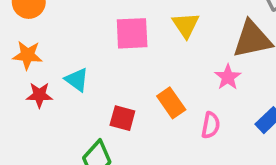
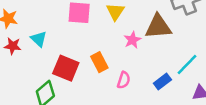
pink star: (228, 77) -> (132, 40), moved
red square: (122, 118) -> (66, 68), size x1.5

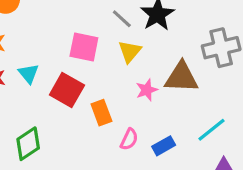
red square: (66, 68) -> (67, 90), moved
blue rectangle: (162, 82) -> (164, 146), moved

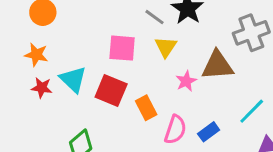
cyan triangle: (29, 74) -> (73, 79), size x1.4
pink semicircle: (129, 139) -> (175, 130), size x1.4

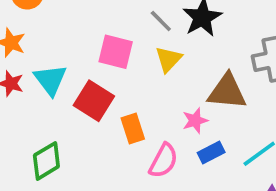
pink star: (186, 81) -> (195, 121), moved
blue rectangle: (209, 132) -> (211, 153), moved

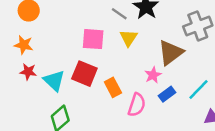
cyan triangle: (50, 80) -> (54, 81), moved
brown triangle: (227, 92) -> (171, 52), turned -32

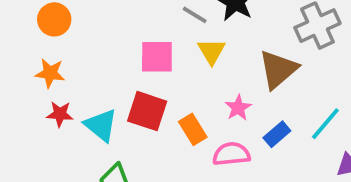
pink star: (153, 75) -> (238, 108), moved
pink semicircle: (137, 105) -> (231, 154), turned -110

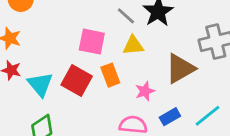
yellow triangle: (212, 51) -> (133, 45), turned 45
orange rectangle: (193, 129) -> (110, 75), moved

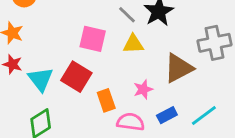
orange rectangle: (110, 75) -> (106, 100), moved

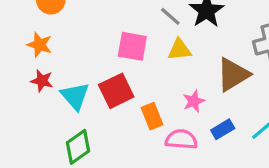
red square: (76, 77) -> (116, 91), turned 36

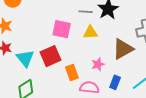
gray line: (170, 16) -> (86, 12), turned -40
blue rectangle: (223, 129) -> (115, 82), turned -40

